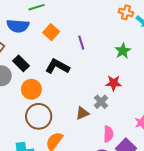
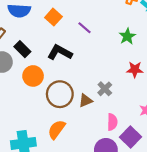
purple line: (81, 43) -> (84, 28), turned -32
red star: (114, 83) -> (135, 70), moved
brown circle: (39, 116) -> (60, 94), moved

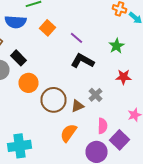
black L-shape: (60, 52) -> (82, 61), moved
orange semicircle: (57, 130) -> (68, 133), moved

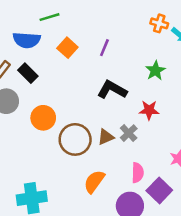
purple line: (76, 38) -> (104, 48), moved, turned 72
black rectangle: (18, 58) -> (28, 73), moved
red star: (124, 77) -> (149, 110), moved
brown triangle: (78, 106) -> (106, 137), moved

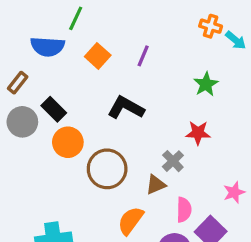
green line: (50, 17) -> (76, 18), turned -48
black rectangle: (28, 73) -> (54, 109), moved
black L-shape: (112, 90) -> (126, 108), moved
brown triangle: (106, 137) -> (156, 185), moved

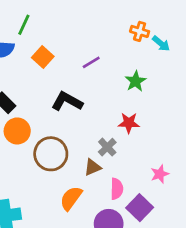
purple line: (143, 56) -> (91, 62), moved, turned 36

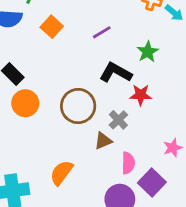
black L-shape: (67, 101) -> (116, 73), moved
brown circle: (51, 154) -> (78, 106), moved
orange semicircle: (71, 198) -> (61, 173), moved

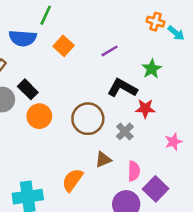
brown triangle: (103, 141) -> (103, 160), moved
pink star: (173, 148) -> (173, 142), moved

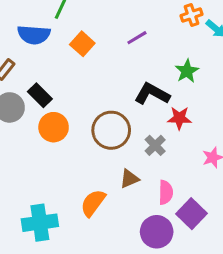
orange cross: (156, 22) -> (191, 15), turned -36
purple line: (110, 51) -> (137, 38), moved

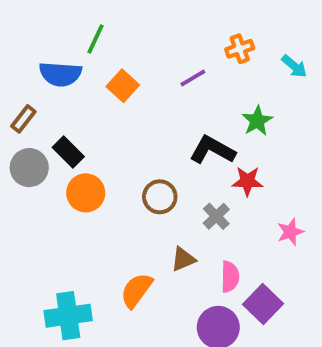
orange cross: (191, 15) -> (240, 49), moved
brown circle: (111, 130) -> (160, 197), size x0.7

